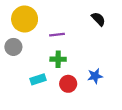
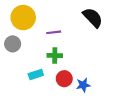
black semicircle: (98, 19) -> (93, 18), size x1.5
blue star: (95, 76) -> (83, 85), moved

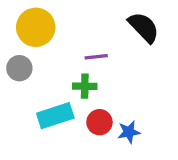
purple line: (54, 32) -> (96, 57), moved
cyan rectangle: (36, 74) -> (55, 116), size x1.5

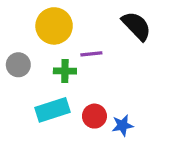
yellow circle: (36, 27) -> (54, 26), moved
green cross: (85, 86) -> (65, 71), moved

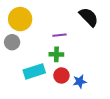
yellow circle: (54, 26) -> (20, 19), moved
green cross: (65, 71) -> (56, 54), moved

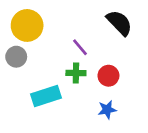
purple line: (59, 35) -> (80, 47), turned 56
red circle: (61, 75) -> (108, 76), moved

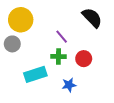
blue star: (107, 110) -> (69, 85), moved

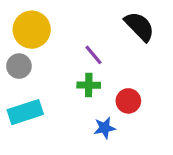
red circle: (84, 59) -> (128, 101), moved
cyan rectangle: (35, 74) -> (25, 112), moved

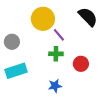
yellow circle: (32, 30) -> (43, 19), moved
blue star: (105, 128) -> (55, 86), moved

